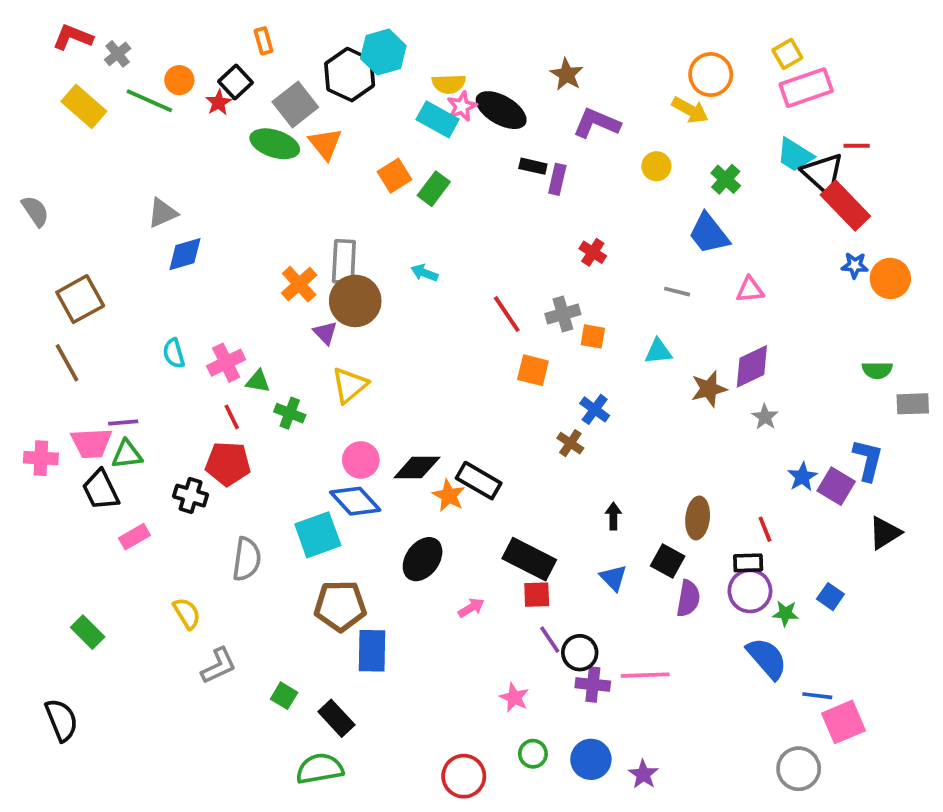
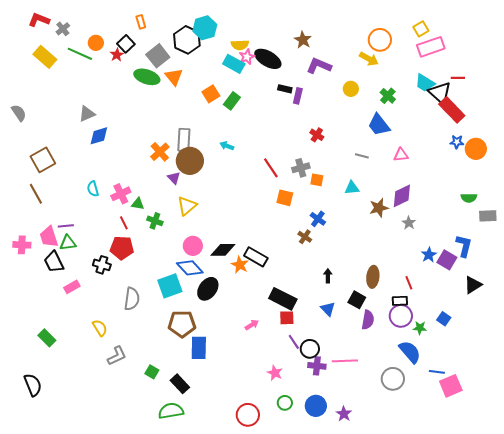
pink trapezoid: (91, 443) -> (49, 237), turned 75
black ellipse: (423, 559) -> (208, 289), moved
gray circle: (799, 769) -> (393, 379), moved

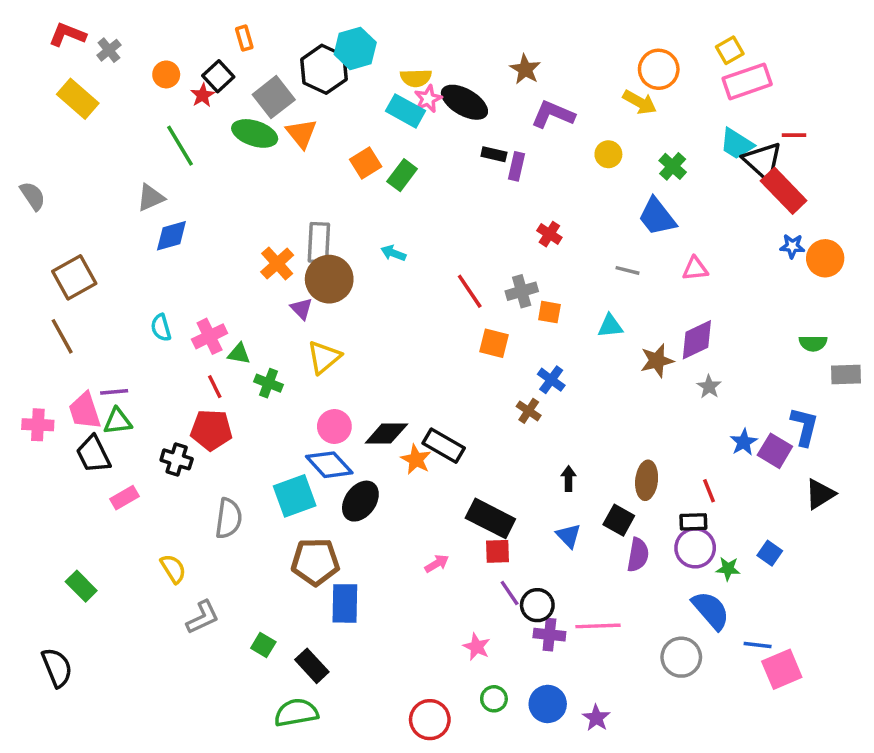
green line: (80, 54) -> (180, 146), moved, turned 35

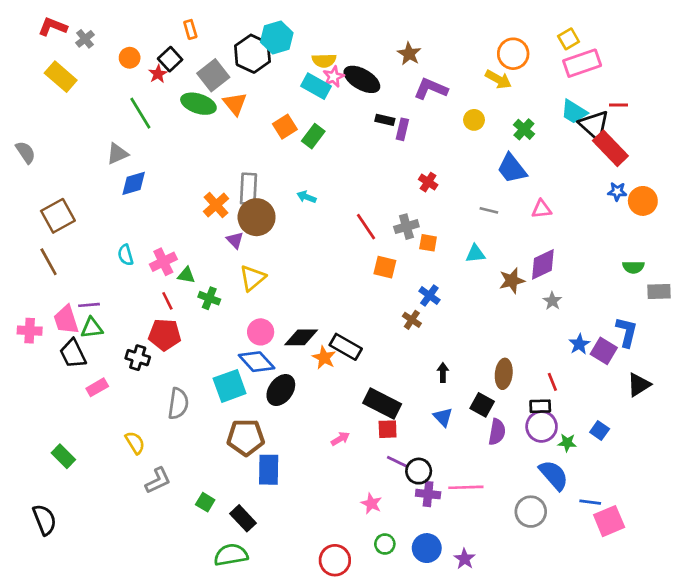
purple line: (510, 593) -> (397, 462), turned -30

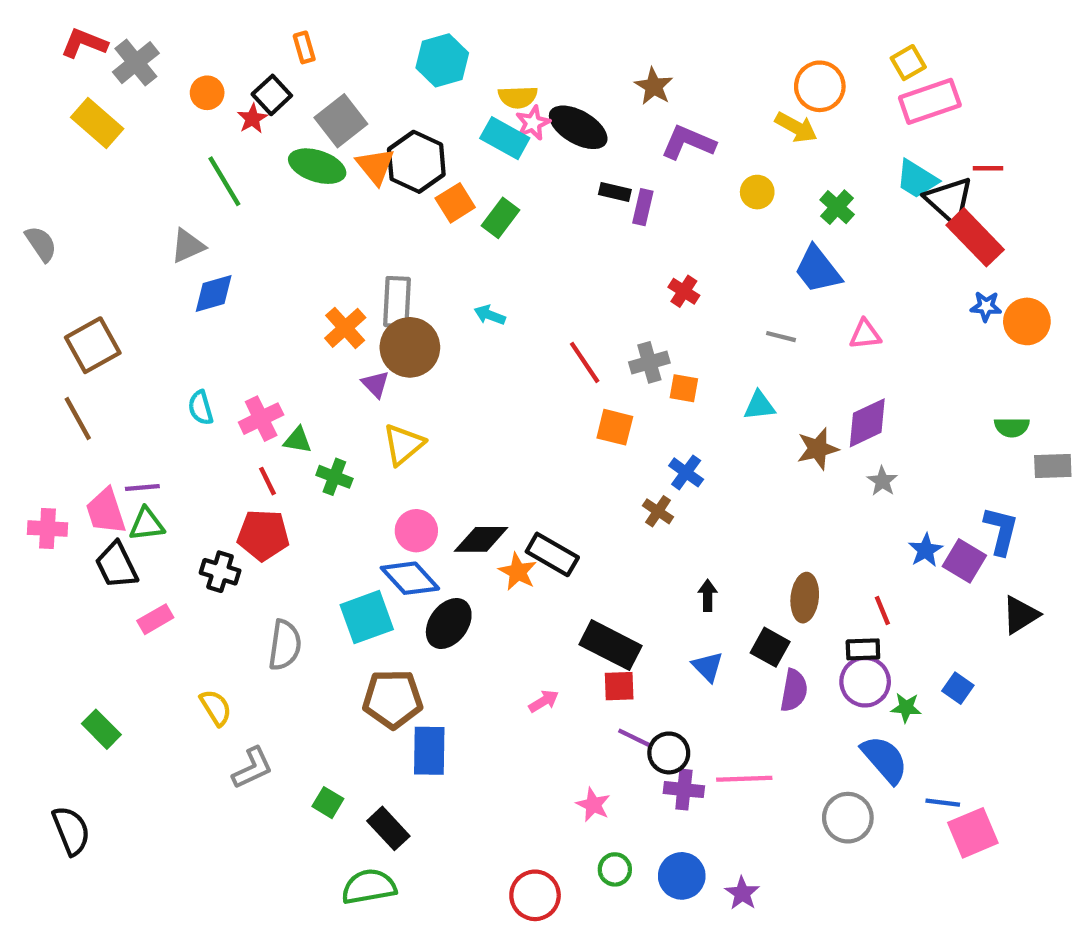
gray cross: (85, 39) -> (136, 63), size x1.5
black hexagon: (252, 54) -> (416, 162), moved

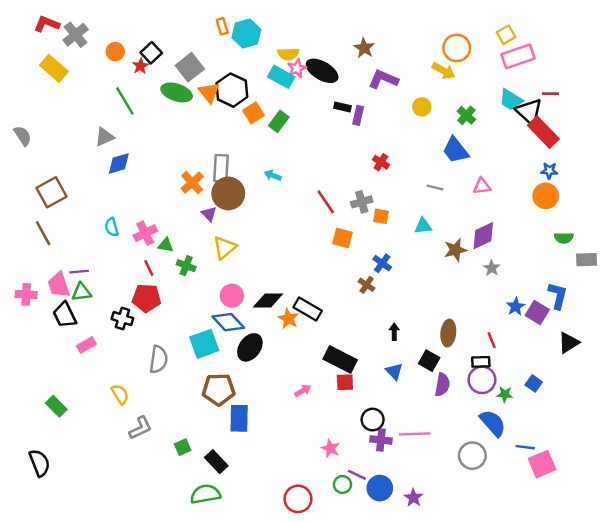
orange rectangle: (304, 47) -> (222, 26), moved
orange circle: (1027, 321) -> (546, 196), moved
purple line: (634, 738) -> (357, 475), moved
green square: (328, 803) -> (183, 447), turned 35

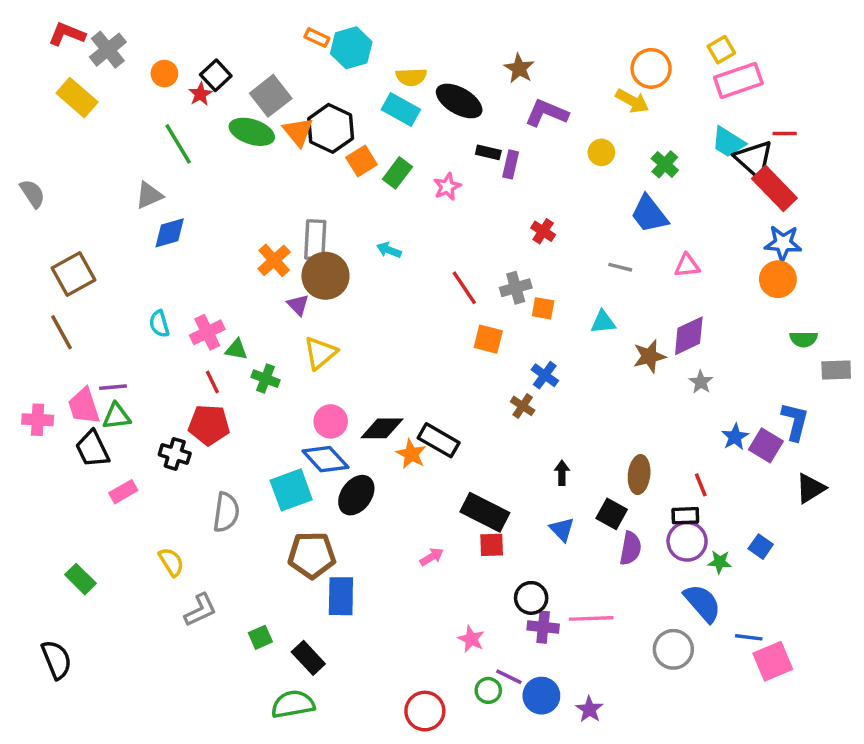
orange rectangle: (222, 26) -> (317, 38), turned -49
pink star: (297, 68) -> (447, 187), moved
blue star: (549, 171) -> (783, 243), size x1.5

